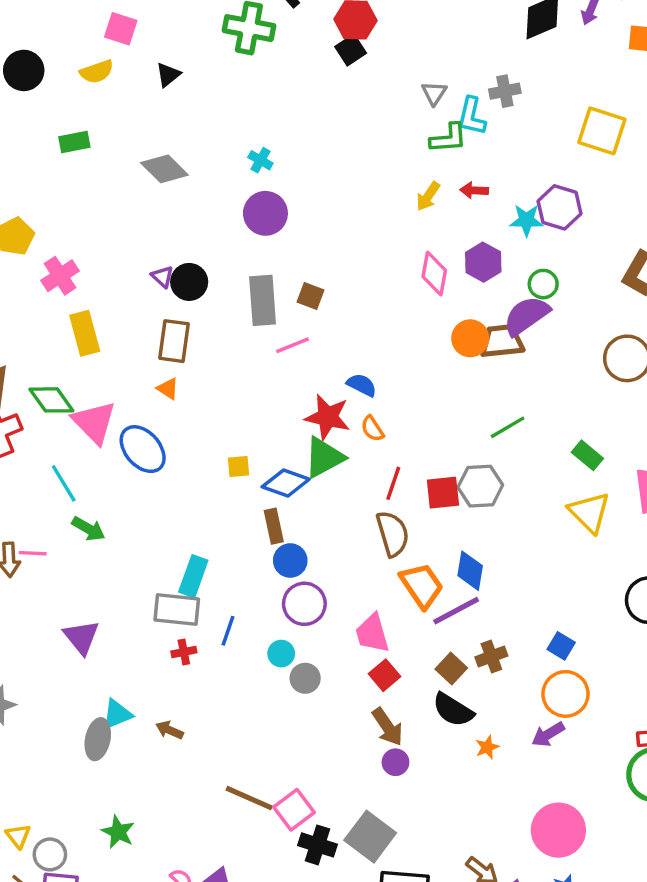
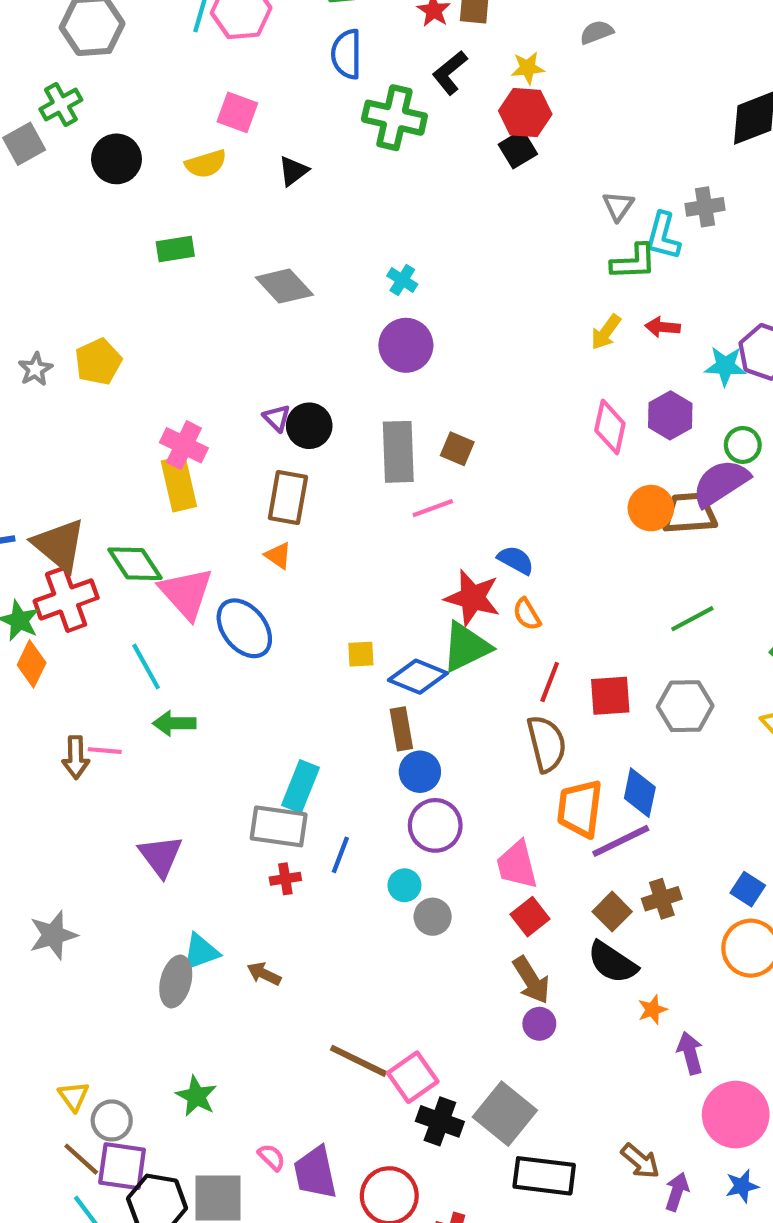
pink cross: (60, 276) -> (184, 445), moved, turned -33
gray hexagon: (480, 486) -> (685, 706), moved
green arrow: (89, 529) -> (174, 723), turned 148
orange trapezoid: (422, 586) -> (580, 809), turned -141
purple arrow: (548, 734) -> (690, 1053), moved, turned 104

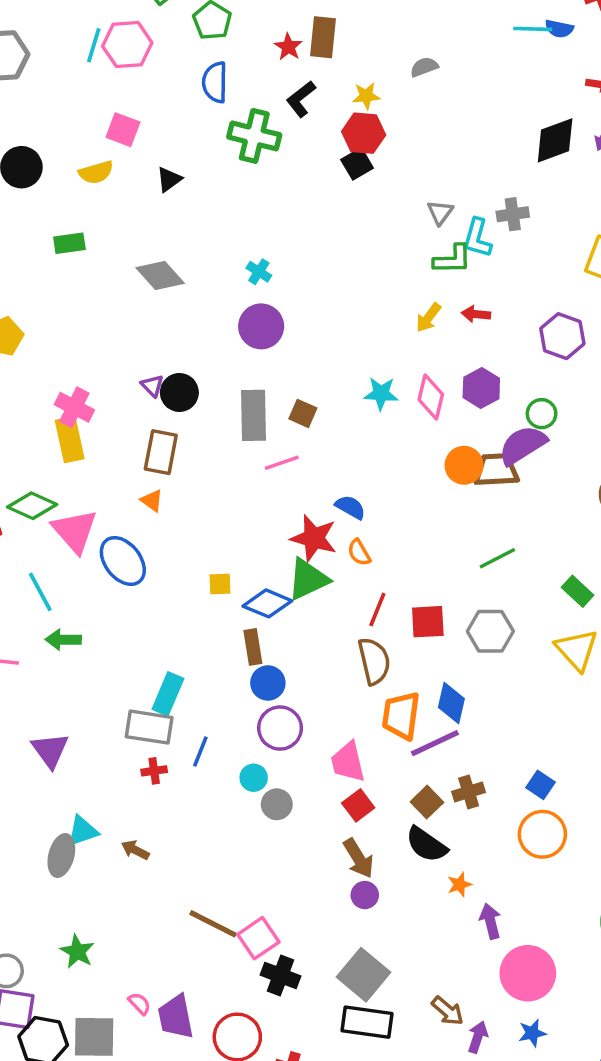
cyan star: (725, 366) -> (381, 394), moved
green diamond: (135, 564) -> (32, 506), turned -33
gray square: (505, 1114) -> (364, 975), moved

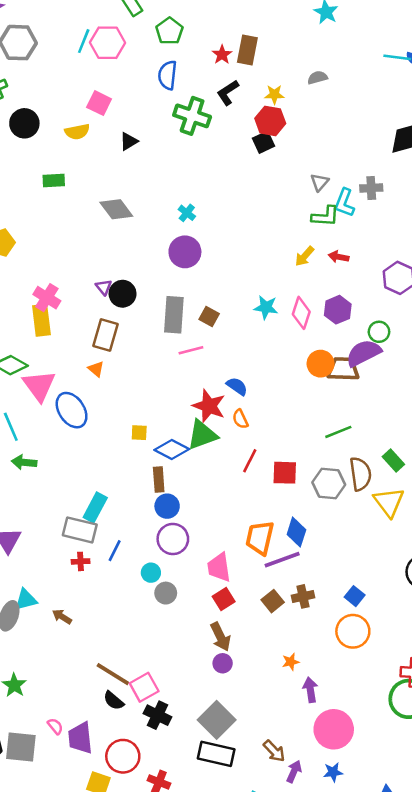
brown semicircle: (374, 661) -> (360, 474), moved
black semicircle: (426, 845) -> (114, 701), moved, size x0.7

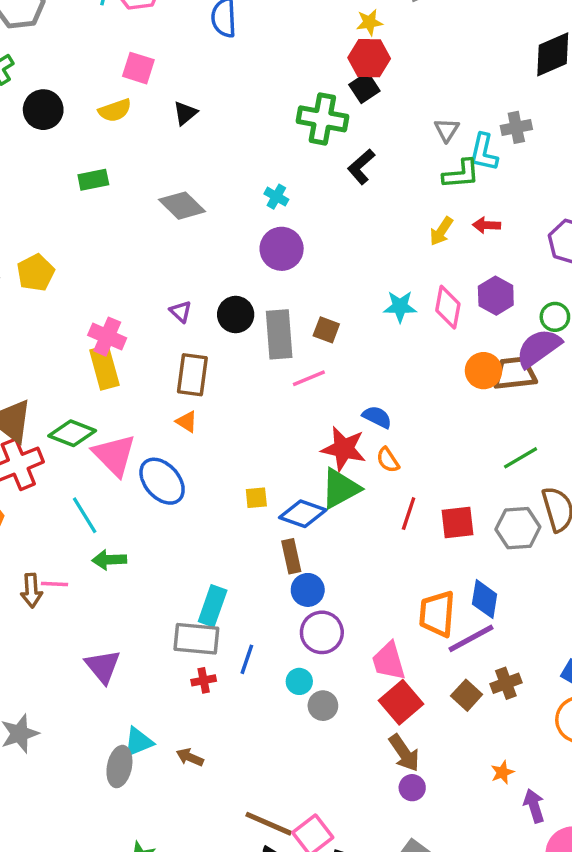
black L-shape: (228, 92) -> (361, 167), moved
green cross: (192, 116) -> (322, 119), moved
black circle: (123, 294) -> (236, 315), moved
red square: (224, 599) -> (401, 702), size x1.4

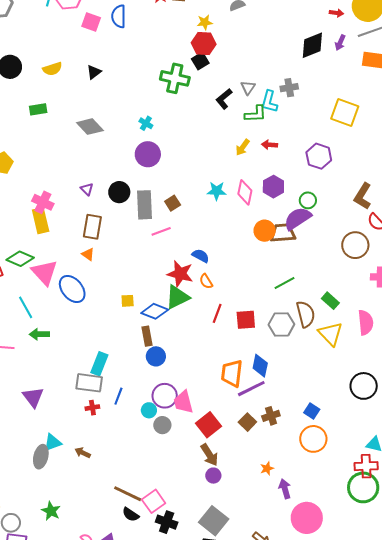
pink square: (138, 68) -> (91, 22), moved
black L-shape: (361, 167) -> (224, 99), moved
brown square: (326, 330) -> (173, 203), turned 35
purple circle: (322, 632) -> (165, 396), moved
pink trapezoid: (389, 661) -> (183, 402), moved

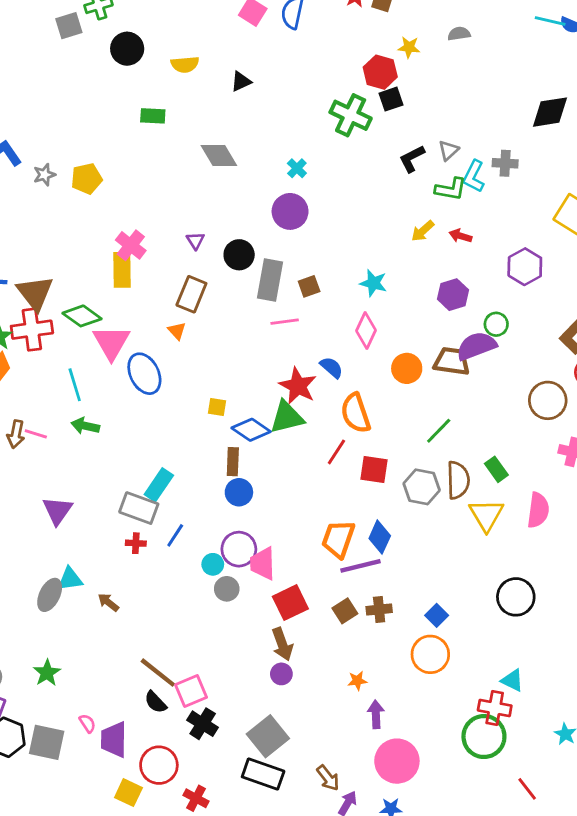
red hexagon: (204, 44) -> (380, 72), moved
pink diamond: (245, 192) -> (366, 331), moved
orange circle: (265, 231) -> (407, 368), moved
orange semicircle: (206, 281) -> (356, 413), moved, size x1.8
green line: (285, 283) -> (439, 431), turned -30

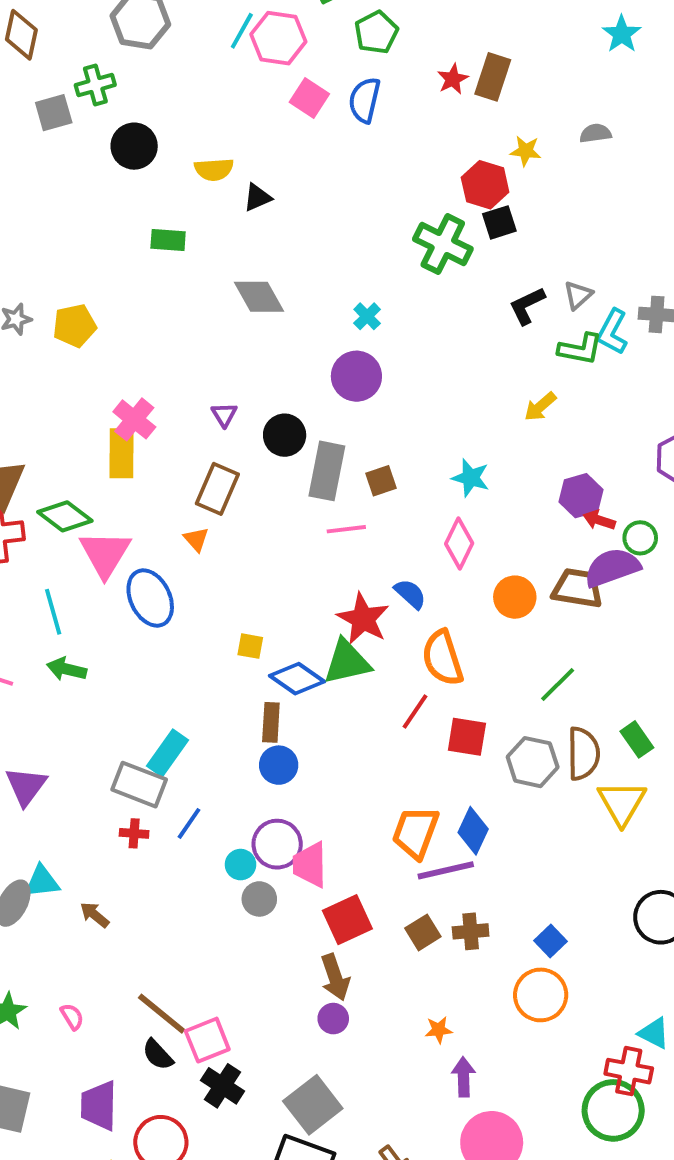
black triangle: (241, 82) -> (257, 197), moved
red arrow: (460, 236) -> (599, 520), moved
pink semicircle: (87, 723) -> (72, 1017), moved

